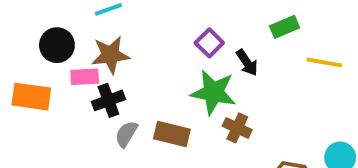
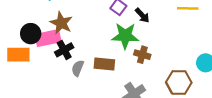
black circle: (57, 45) -> (31, 34), moved
brown star: (110, 55) -> (61, 23), turned -30
pink rectangle: (85, 77) -> (48, 38), size x1.5

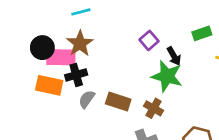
green star: (125, 36) -> (167, 76), moved
orange rectangle: (18, 55) -> (49, 85), moved
brown cross: (142, 55) -> (154, 108), moved

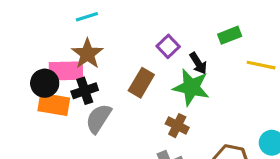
black circle: (42, 48) -> (45, 83), moved
gray semicircle: (87, 99) -> (98, 119), size x1.4
brown rectangle: (118, 102) -> (141, 83), moved, turned -75

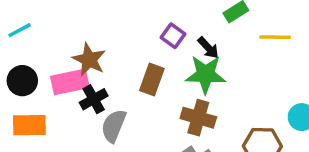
cyan line: (87, 17) -> (20, 30), moved
black circle: (45, 83) -> (22, 81), moved
orange rectangle: (54, 104) -> (29, 125), moved
brown cross: (177, 126) -> (198, 118), size x1.4

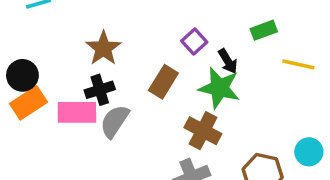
black circle: (22, 81) -> (22, 75), moved
pink rectangle: (70, 82) -> (77, 112), moved
orange rectangle: (29, 125) -> (28, 103), turned -44

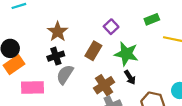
black arrow: (228, 61) -> (130, 77), moved
pink rectangle: (77, 112) -> (33, 87), moved
brown cross: (203, 131) -> (104, 85), moved, turned 30

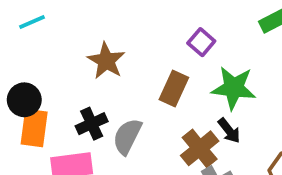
black cross: (56, 56) -> (92, 124), moved
orange rectangle: (14, 65) -> (34, 128), turned -42
black arrow: (130, 77) -> (229, 131), moved

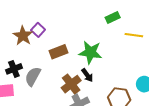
purple square: (201, 42) -> (38, 30), moved
brown rectangle: (174, 89) -> (59, 52), turned 42

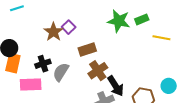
green star: (90, 52) -> (119, 21), moved
black arrow: (87, 75) -> (116, 86), moved, size x1.5
brown cross: (71, 84) -> (98, 71), moved

